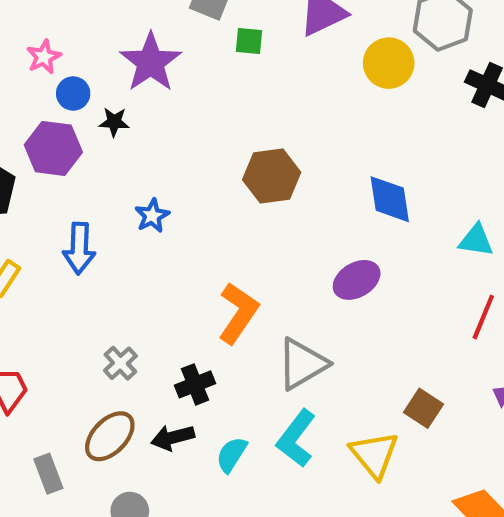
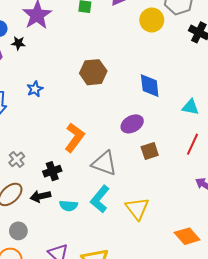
gray triangle: (302, 364) -> (104, 163), turned 48
brown square: (424, 408) -> (150, 151), moved, turned 36
cyan semicircle: (232, 455) -> (68, 206), turned -120

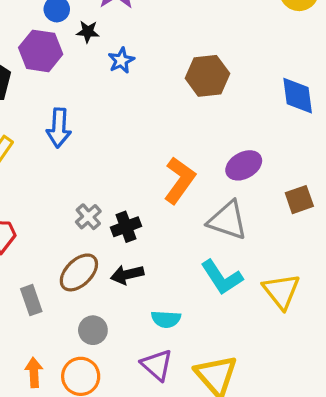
blue star: (35, 89) -> (121, 60), moved
purple ellipse: (132, 124) -> (244, 165), moved
black cross: (52, 171) -> (126, 227), moved
cyan L-shape: (100, 199) -> (222, 277), turned -72
cyan semicircle: (68, 206) -> (166, 319), moved

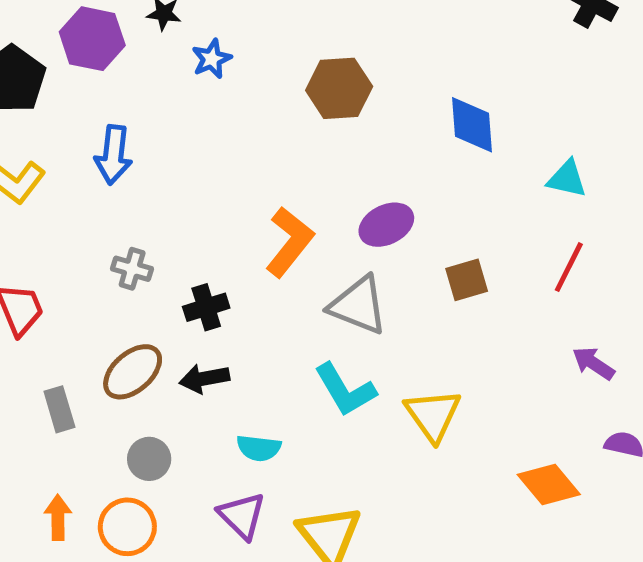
gray cross: (88, 217) -> (132, 269), moved, turned -35

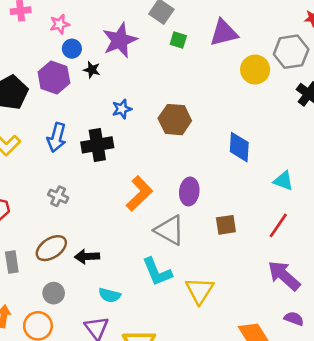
blue star: (212, 59) -> (122, 109), moved
purple ellipse: (386, 225) -> (189, 191), turned -65
black cross: (206, 307) -> (97, 145), moved, size x1.4
purple arrow: (593, 363) -> (284, 276), size x1.6

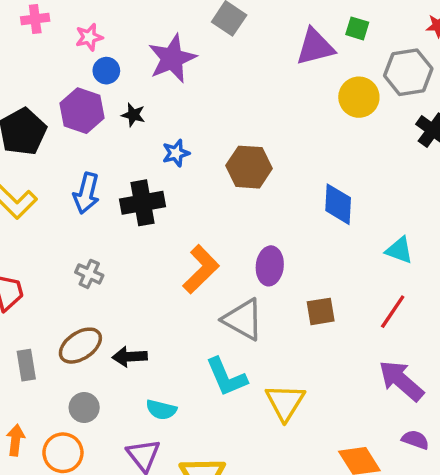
green square: (178, 40) -> (357, 28), moved
black star: (92, 70) -> (133, 115), moved

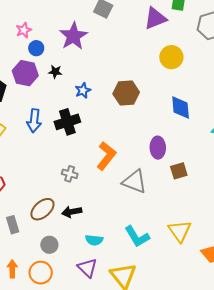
yellow circle: (359, 97) -> (171, 57), moved
purple ellipse: (270, 266) -> (158, 148), moved
gray cross: (89, 274) -> (70, 174), moved
cyan L-shape: (226, 377) -> (137, 237), moved
yellow triangle: (285, 402) -> (180, 231), moved

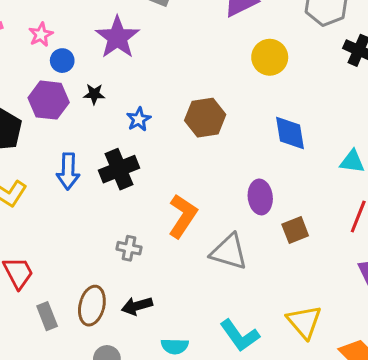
brown ellipse: (42, 209) -> (92, 306), turned -30
gray rectangle: (13, 225) -> (47, 316), moved

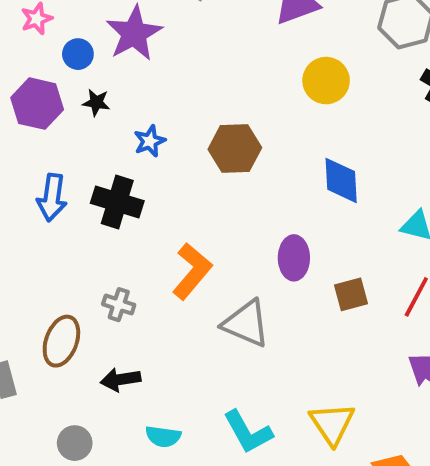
blue circle: (62, 61) -> (78, 54), moved
black cross: (119, 169) -> (117, 202), turned 33
brown square: (295, 230) -> (351, 294), moved
brown ellipse: (92, 306) -> (61, 341), moved

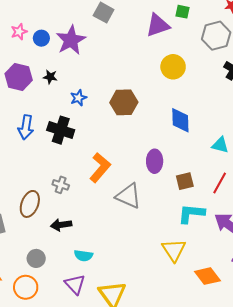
blue circle: (78, 54) -> (41, 38), moved
cyan L-shape: (248, 432) -> (191, 214), moved, turned 124

